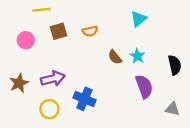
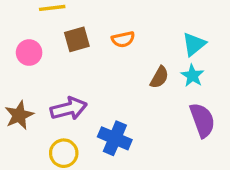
cyan triangle: (139, 19) -> (194, 44), moved
brown semicircle: (115, 57) -> (159, 77), turned -112

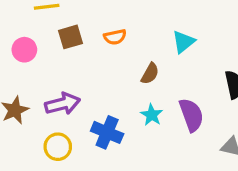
cyan star: (192, 76) -> (152, 115), moved

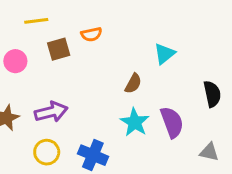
orange semicircle: (115, 37) -> (91, 34), moved
cyan star: (152, 115) -> (135, 122), size x1.4
blue cross: (107, 132) -> (93, 155), moved

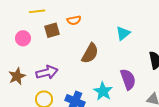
brown semicircle: (133, 84) -> (90, 53), moved, size x1.5
cyan star: (135, 122) -> (103, 91), moved

